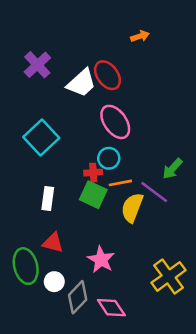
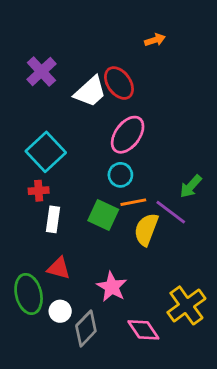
pink ellipse: (115, 122) -> (128, 135), turned 72
red cross: (93, 173) -> (39, 191), moved
pink diamond: (111, 308) -> (143, 330), moved

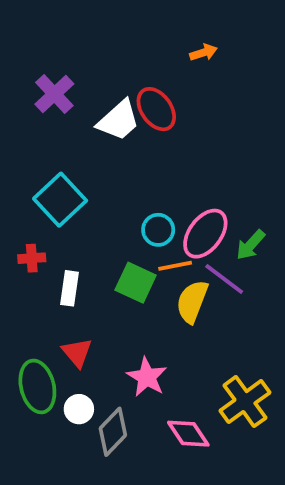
pink ellipse: (128, 135) -> (205, 234), moved
red cross: (39, 191) -> (32, 258), moved
red triangle: (59, 268) -> (77, 352), turned 35

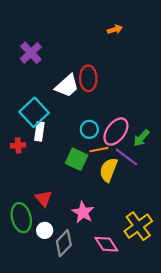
red ellipse: (156, 109) -> (88, 78), moved, turned 35
white trapezoid: (119, 120) -> (67, 86), moved
white rectangle: (69, 288) -> (39, 131), moved

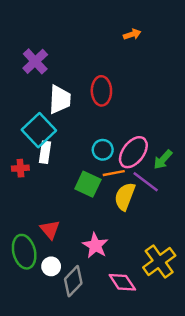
white trapezoid: (67, 86) -> (60, 99), moved, turned -45

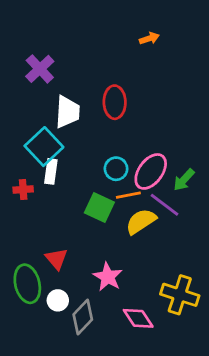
yellow semicircle: (125, 196) -> (141, 221), turned 36
yellow cross: (159, 261) -> (180, 295), turned -36

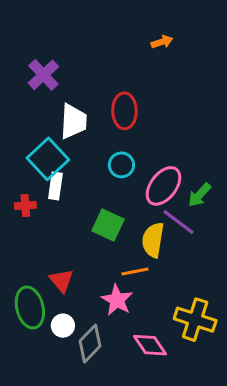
cyan circle: (116, 169) -> (121, 165), moved
orange line: (128, 195) -> (135, 272), moved
yellow semicircle: (141, 221) -> (153, 240), turned -48

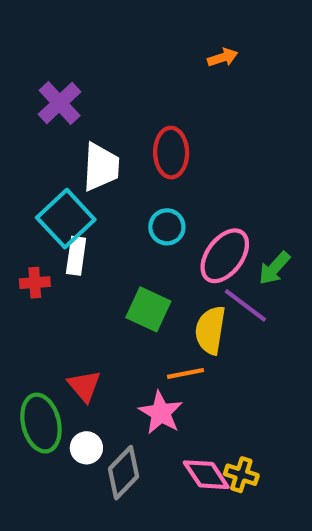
yellow cross: (195, 320) -> (241, 475), moved, size x0.6

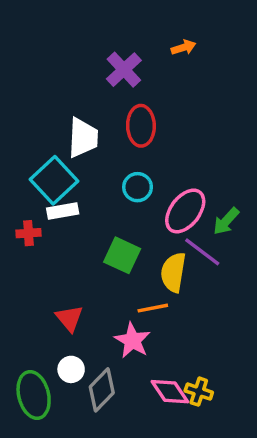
purple cross: (60, 103) -> (124, 70), moved
white rectangle: (76, 256) -> (63, 211), turned 72
green ellipse: (41, 423) -> (34, 395), moved

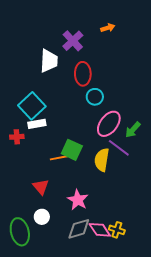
white trapezoid: (83, 138) -> (49, 61), moved
cyan circle: (138, 187) -> (95, 97), moved
orange line: (153, 308) -> (59, 158), moved
gray diamond: (102, 390) -> (79, 229), moved, turned 30

